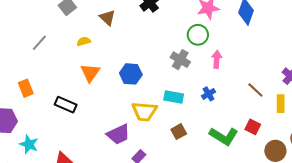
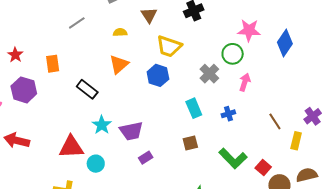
cyan rectangle: (174, 97) -> (194, 108), turned 42
yellow trapezoid: (144, 111) -> (169, 46), moved
red square: (253, 127) -> (263, 168), moved
cyan star: (29, 144) -> (102, 125), moved

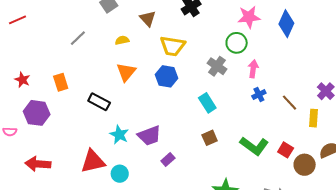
blue cross: (228, 114) -> (259, 95), moved

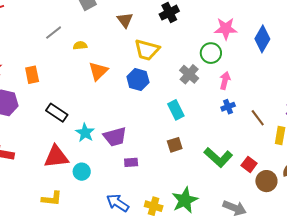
yellow semicircle: (122, 40) -> (80, 45), moved
black rectangle: (99, 102) -> (57, 113), moved
purple rectangle: (168, 160) -> (131, 162), turned 32

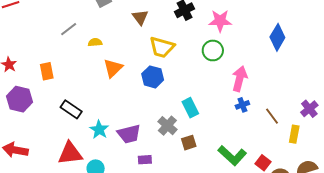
pink star: (226, 29) -> (220, 21), moved
green circle: (211, 53) -> (213, 50), moved
gray cross: (189, 74) -> (167, 126), moved
pink arrow: (225, 81) -> (240, 79), size x1.4

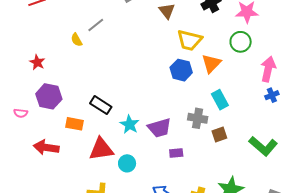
yellow semicircle: (95, 42) -> (77, 40), moved, turned -112
orange triangle: (113, 68) -> (211, 63), moved
orange rectangle: (47, 71) -> (74, 124), moved, turned -66
gray cross: (167, 126) -> (198, 118), turned -30

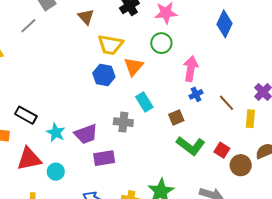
gray line: (96, 25) -> (28, 26), moved
brown square: (219, 135) -> (176, 117), moved
purple rectangle: (176, 153) -> (104, 158), size x1.5

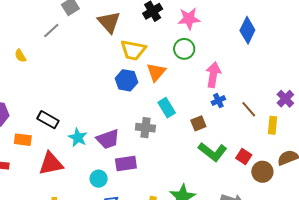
brown triangle: (86, 17) -> (109, 22), size x1.4
cyan circle: (56, 172) -> (99, 179), moved

